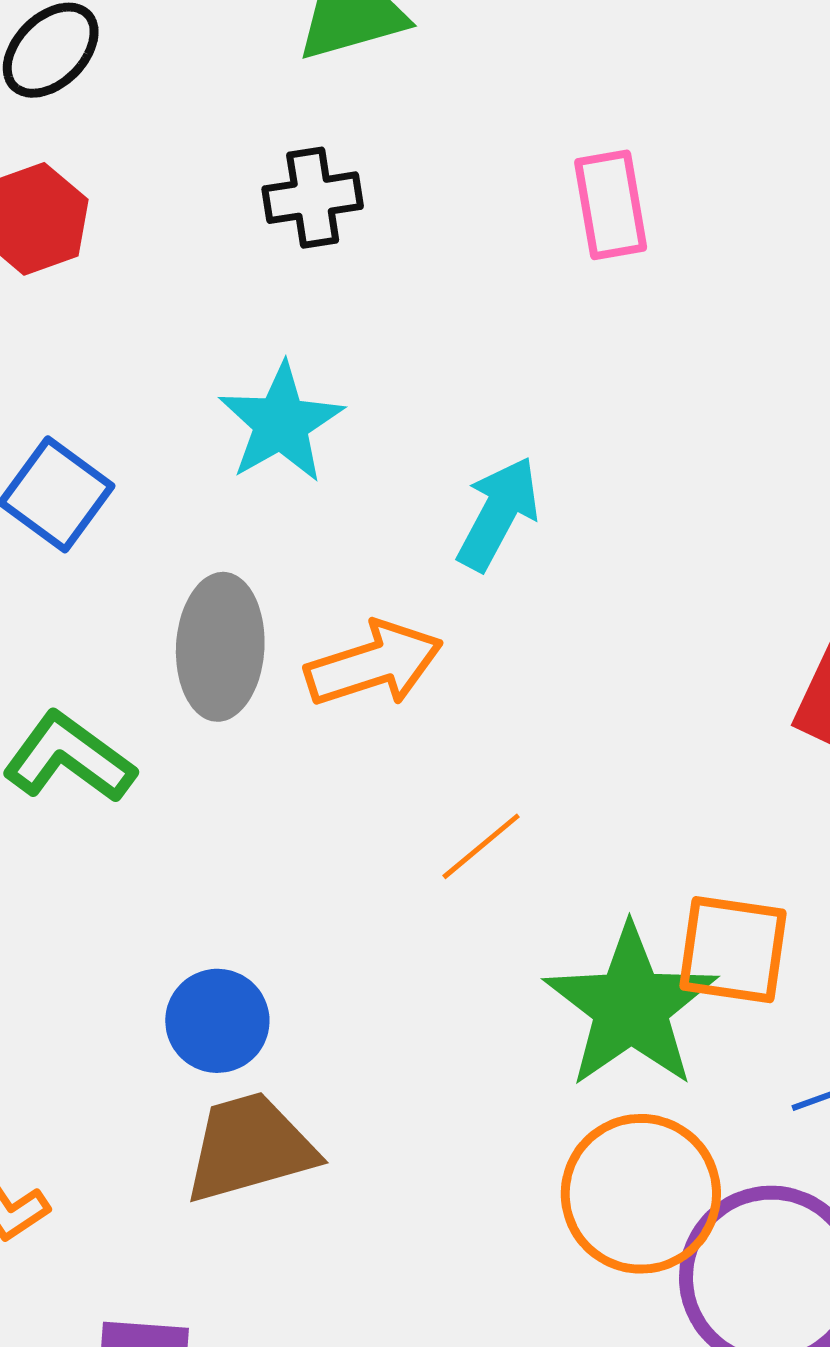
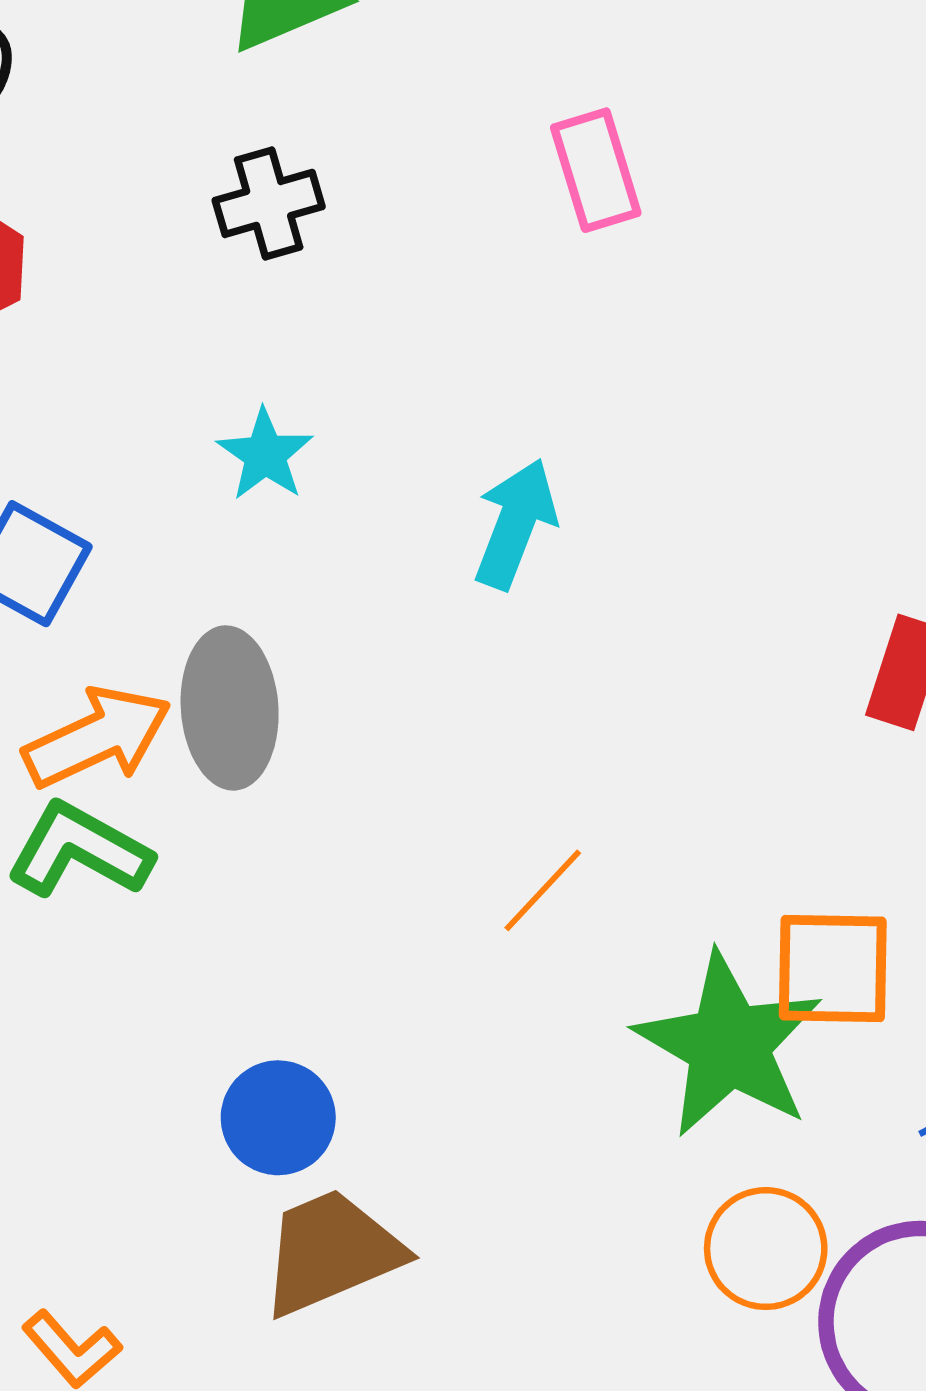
cyan star: (281, 423) -> (265, 455), size x0.7
orange arrow: (374, 664) -> (97, 737), moved
orange circle: (641, 1194) -> (766, 1249), size x0.7

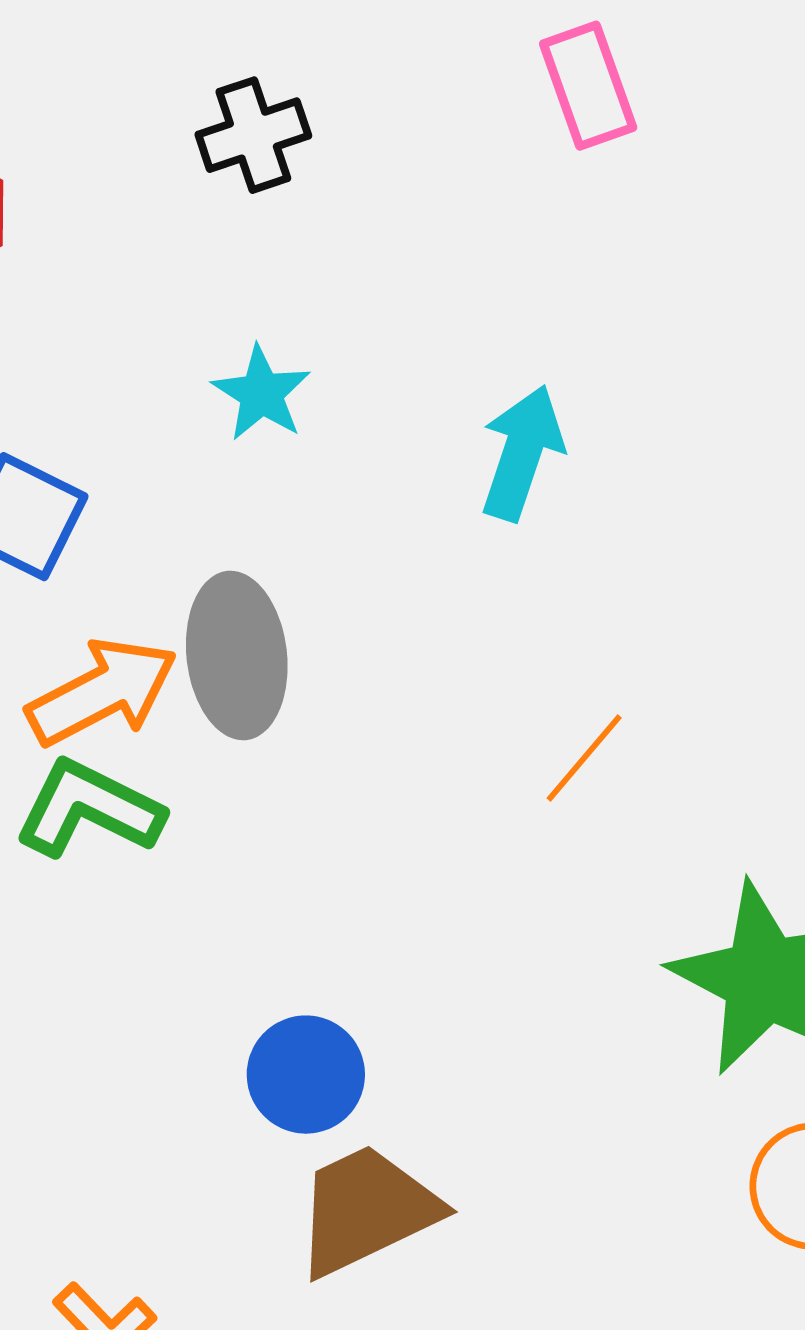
orange line: (543, 890) -> (584, 758), moved

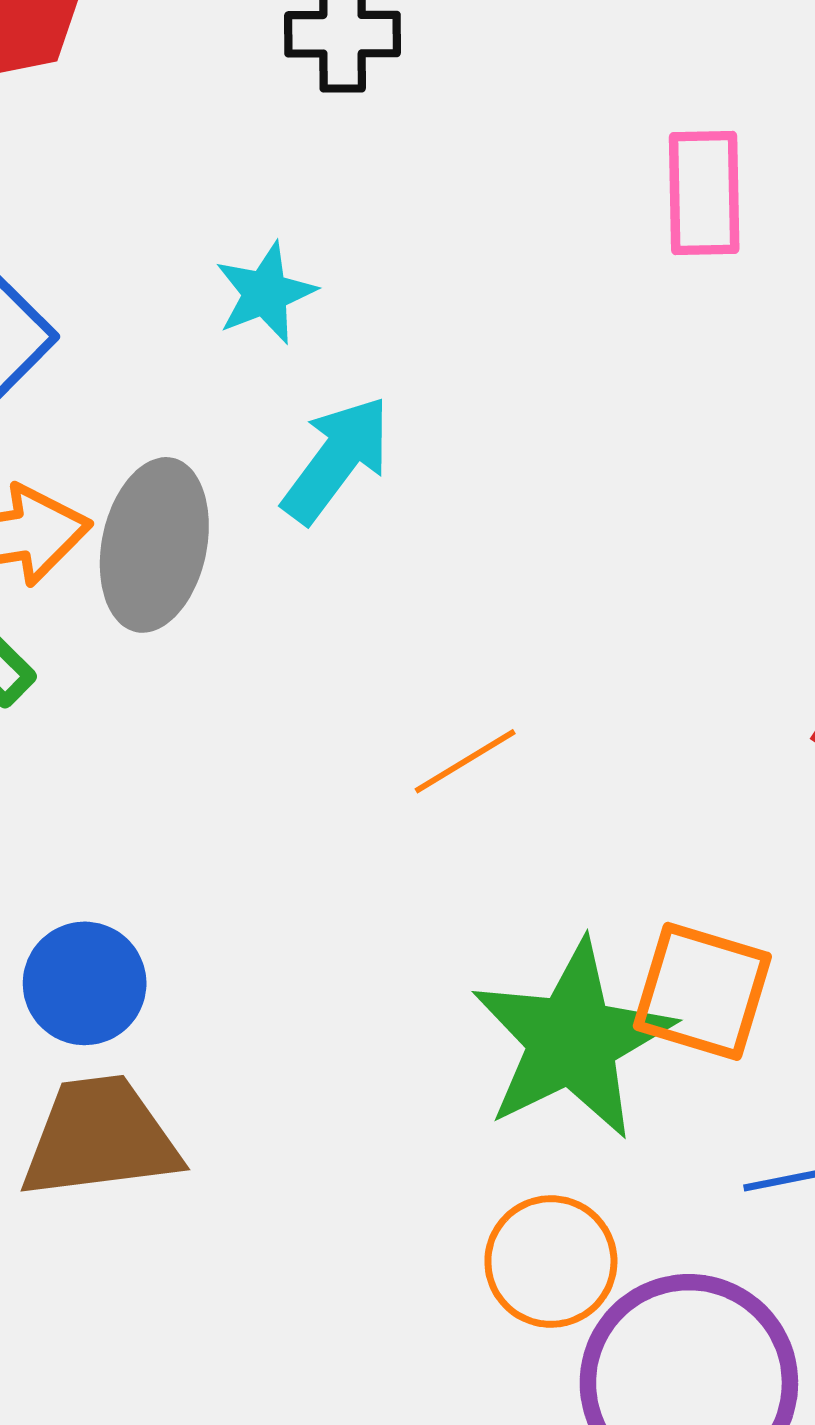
pink rectangle: (588, 86) -> (704, 193), moved
cyan arrow: (522, 453) -> (336, 460), moved

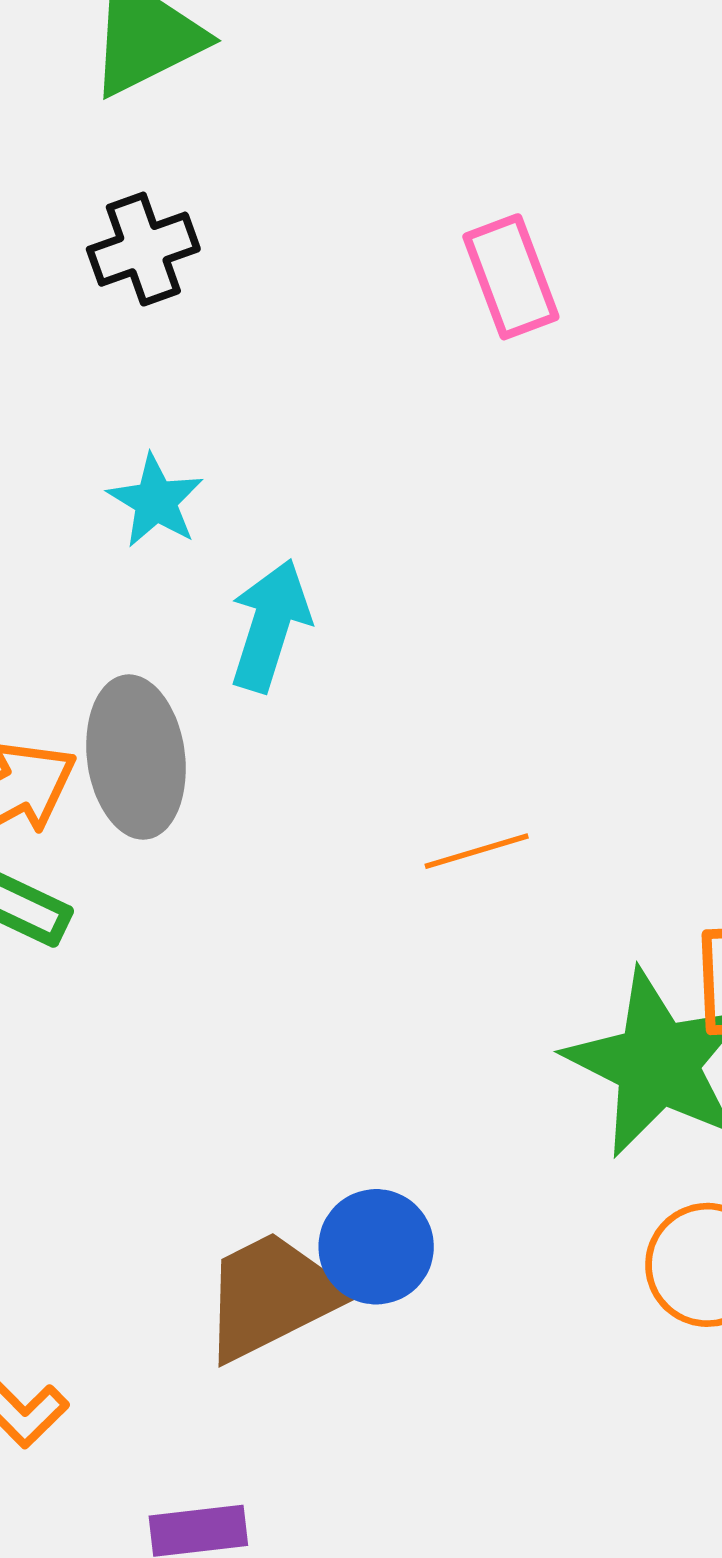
orange line: (465, 761) -> (477, 851), turned 34
blue circle: (85, 983) -> (376, 1247), moved

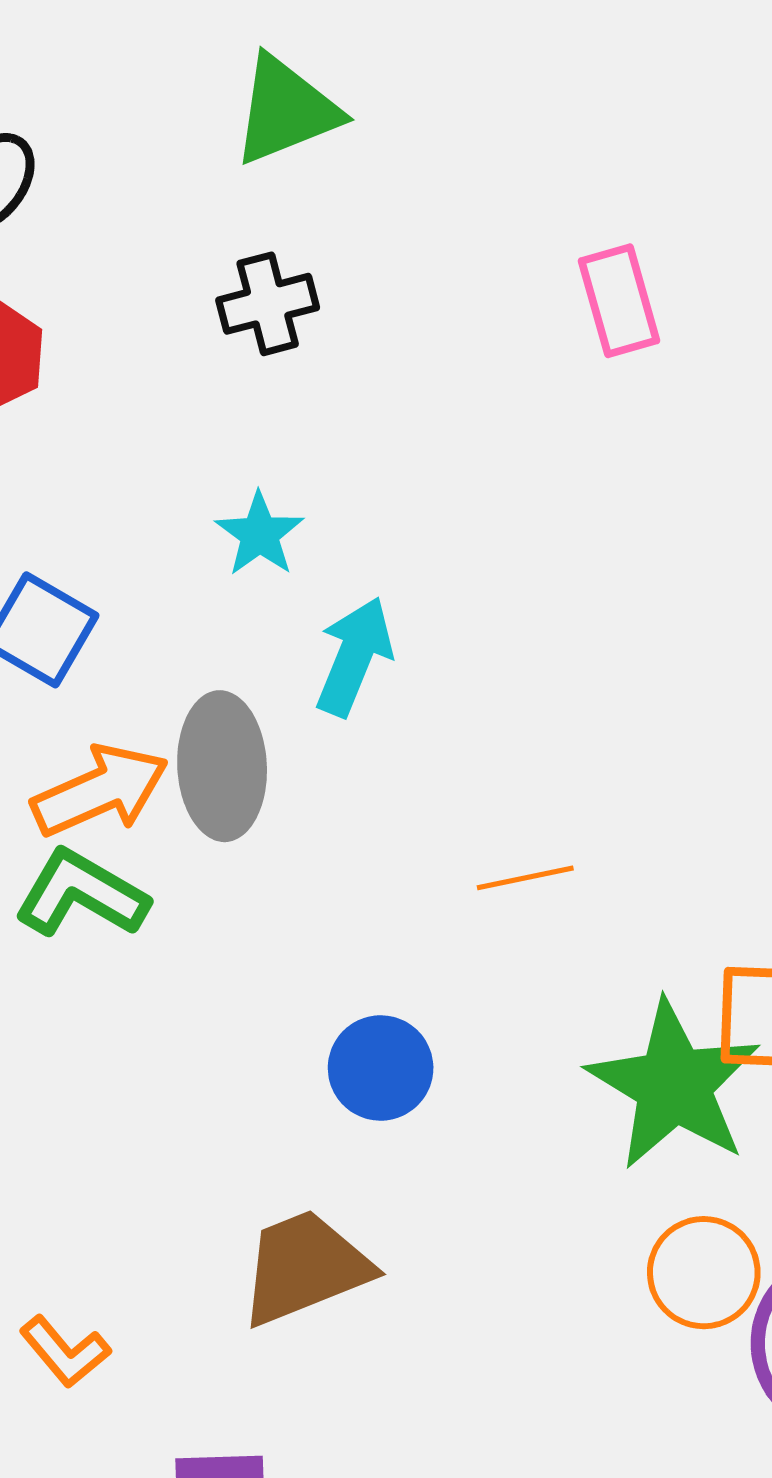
pink rectangle: (511, 277) -> (619, 301), moved
blue circle: (376, 1247) -> (381, 1068), moved

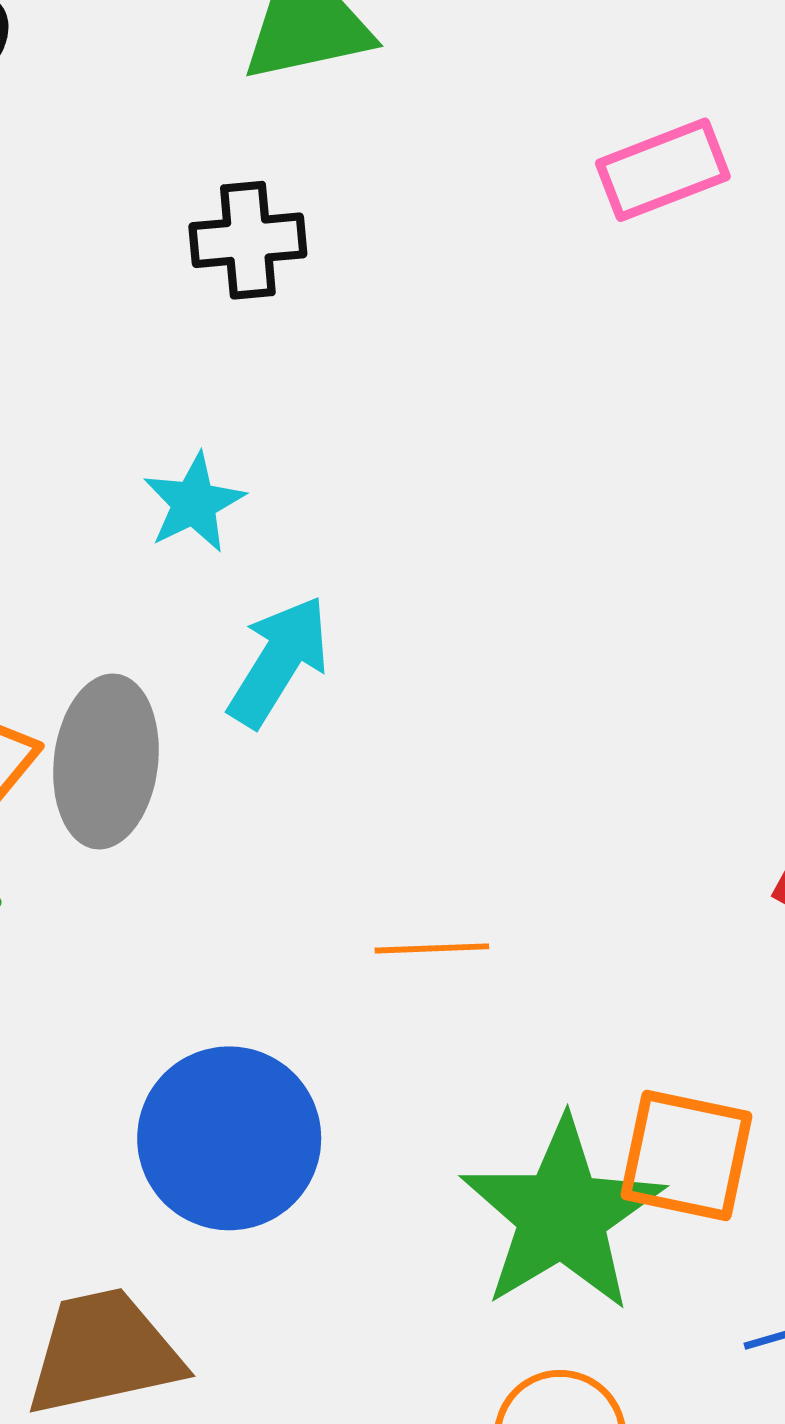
pink rectangle: (619, 301) -> (663, 170), moved, turned 75
blue circle: (381, 1068) -> (229, 1138), size x1.5

